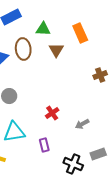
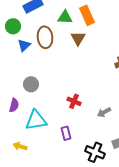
orange rectangle: (80, 33) -> (87, 15), moved
red cross: (52, 113) -> (74, 101), turned -32

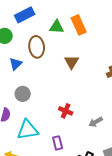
brown triangle: (78, 38) -> (72, 62), moved
blue triangle: (24, 45) -> (16, 64), moved

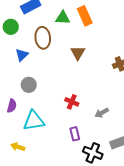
purple rectangle: (58, 143) -> (75, 134), moved

